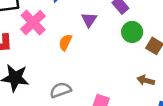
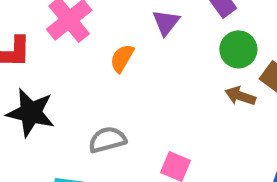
brown arrow: (146, 80) -> (240, 96), moved

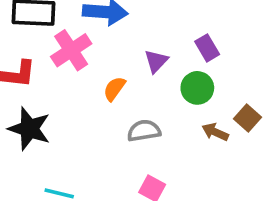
green circle: (238, 49) -> (197, 88), moved
gray semicircle: (107, 140) -> (144, 131), moved

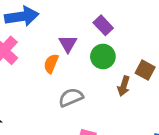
orange semicircle: (114, 89) -> (51, 64), moved
brown arrow: (215, 132) -> (124, 86), turned -84

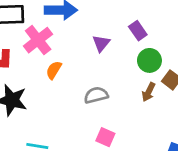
green circle: (103, 57) -> (149, 60), moved
orange semicircle: (51, 64) -> (54, 70), moved

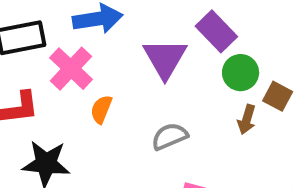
purple rectangle: (138, 31) -> (216, 31), size x1.4
purple triangle: (101, 43) -> (165, 58), size x1.6

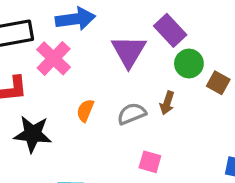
orange semicircle: (101, 109) -> (85, 110), moved
brown arrow: (247, 120) -> (167, 103), moved

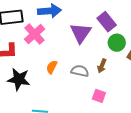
gray semicircle: (132, 114) -> (80, 71), turned 30
pink square: (150, 162) -> (99, 96), moved

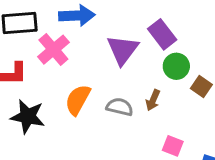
orange semicircle: (52, 67) -> (78, 100), size x1.5
pink square: (99, 96) -> (173, 146), moved

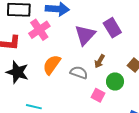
green circle: (176, 66) -> (115, 81), moved
brown arrow: (153, 100) -> (100, 61), moved
pink square: (173, 146) -> (98, 95), moved

